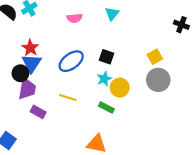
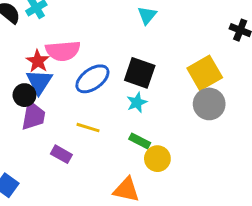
pink semicircle: (74, 18) -> (63, 51), moved, size x1.6
black square: (106, 57) -> (140, 73), size x1.5
yellow square: (155, 57) -> (205, 73), size x1.6
yellow circle: (120, 88) -> (157, 159), moved
purple rectangle: (38, 112) -> (61, 154), moved

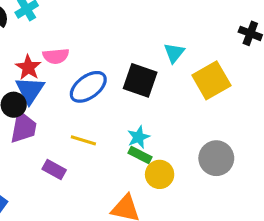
cyan triangle: (147, 15) -> (174, 53), moved
pink semicircle: (63, 51) -> (56, 56), size x0.7
cyan star: (137, 102) -> (138, 137), moved
gray circle: (209, 104) -> (216, 158), moved

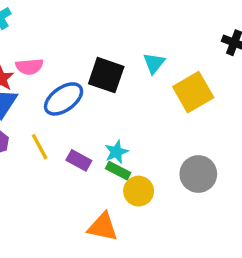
black square: (140, 80) -> (106, 75), moved
yellow line: (83, 140) -> (40, 147), moved, turned 45
purple rectangle: (54, 170) -> (79, 160), moved

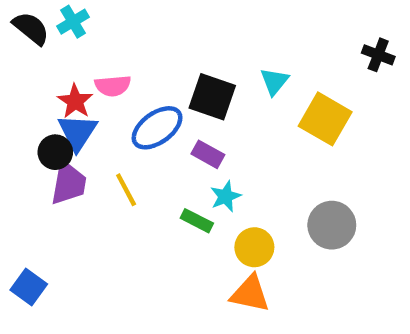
yellow square: (193, 92) -> (325, 119), turned -30
purple rectangle: (79, 160) -> (208, 154), moved
green rectangle: (118, 171) -> (197, 221), moved
orange triangle: (103, 227) -> (250, 294), moved

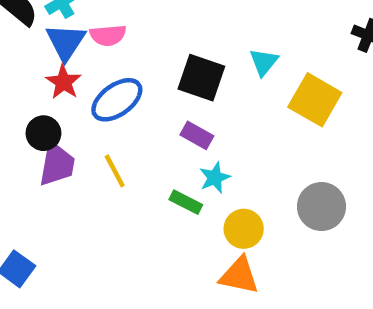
pink semicircle: (113, 86) -> (108, 35), moved
blue ellipse: (157, 128) -> (117, 100), moved
blue triangle: (77, 132) -> (66, 42), moved

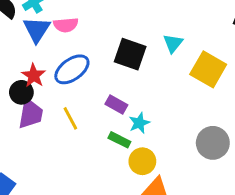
red star: (64, 82) -> (34, 75), moved
purple rectangle: (197, 135) -> (116, 105), moved
yellow circle: (244, 229) -> (142, 161), moved

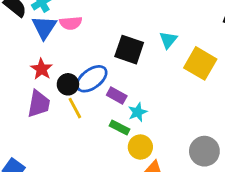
blue ellipse: (72, 69) -> (92, 79), moved
black circle: (21, 92) -> (68, 84), moved
gray circle: (213, 143) -> (204, 151), moved

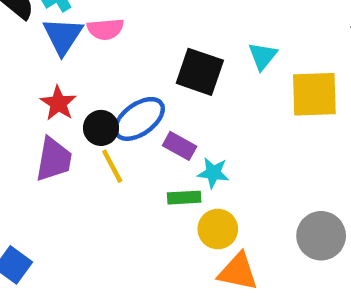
yellow square: (200, 63) -> (314, 94), turned -32
cyan star: (138, 112) -> (213, 173), turned 30
green rectangle: (119, 128) -> (184, 198), turned -30

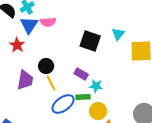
red star: (58, 103) -> (17, 45), moved
blue ellipse: (139, 119) -> (63, 104), moved

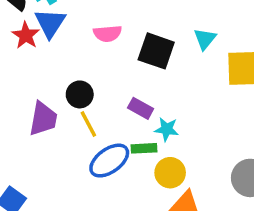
pink semicircle: (48, 22) -> (108, 34), moved
red star: (17, 45) -> (26, 35), moved

